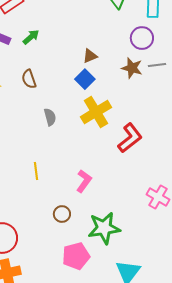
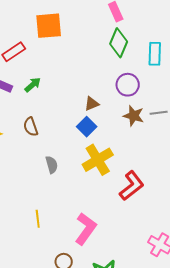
purple circle: (142, 38) -> (128, 85), moved
pink L-shape: (84, 181) -> (86, 229), size x1.4

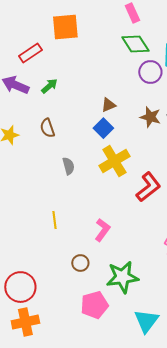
green diamond: (119, 43) -> (135, 44), turned -56
purple circle: (128, 85) -> (150, 72), moved
pink L-shape: (86, 229) -> (102, 230), size x0.7

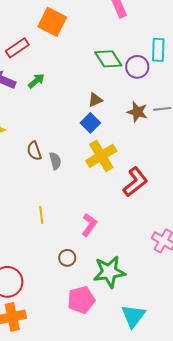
orange square: (65, 27) -> (52, 22), turned 32
green diamond: (135, 44) -> (108, 59), moved
brown semicircle: (47, 128) -> (34, 151), moved

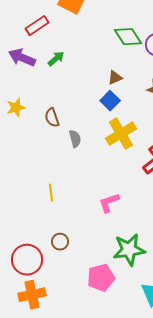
brown semicircle: (34, 151) -> (52, 118), moved
yellow line: (41, 215) -> (51, 193), moved
pink L-shape: (89, 225) -> (109, 203), turned -145
brown circle: (67, 258) -> (60, 242), moved

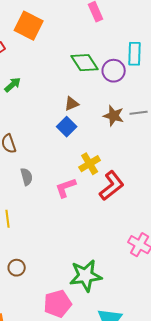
yellow cross: (121, 134) -> (90, 164), moved, size x0.7
gray semicircle: (75, 139) -> (27, 177), moved
pink L-shape: (109, 203) -> (66, 188), moved

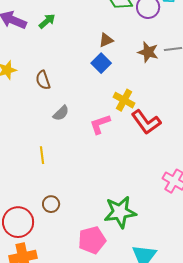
yellow cross: (90, 164) -> (124, 100), turned -30
gray semicircle: (27, 177) -> (61, 113), turned 60
red L-shape: (112, 186) -> (146, 122), turned 92

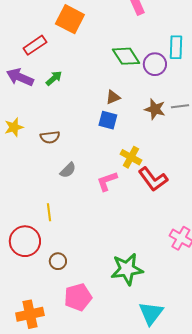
blue square: (101, 63) -> (108, 120), turned -30
brown semicircle: (43, 80) -> (50, 137), turned -78
red circle: (18, 222) -> (25, 241), moved
pink pentagon: (92, 240) -> (78, 297), moved

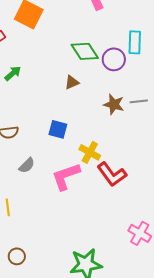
brown triangle: (113, 97) -> (72, 82), moved
blue square: (108, 120) -> (58, 129), moved
pink L-shape: (107, 181) -> (66, 176), size x1.4

